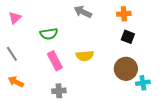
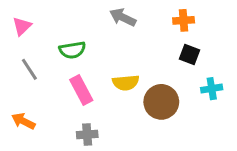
gray line: (12, 54) -> (29, 69), moved
brown circle: (126, 69) -> (161, 102), moved
cyan cross: (143, 83) -> (212, 89), moved

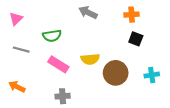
gray line: (29, 69) -> (21, 50), turned -42
cyan cross: (212, 89) -> (152, 75), moved
pink rectangle: (81, 90) -> (58, 64), turned -30

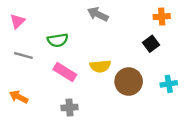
orange cross: (132, 15) -> (162, 17), moved
black square: (136, 39) -> (151, 44), turned 32

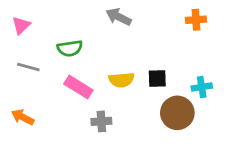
black square: (151, 44) -> (157, 78), moved, turned 35
brown circle: (129, 82) -> (177, 113), moved
cyan cross: (169, 84) -> (202, 87), moved
gray cross: (70, 108) -> (101, 121), moved

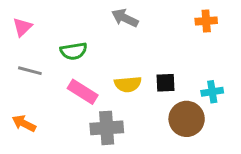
gray cross: (101, 121) -> (107, 128), size x1.5

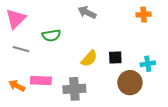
pink triangle: (22, 27) -> (16, 19), size x1.5
yellow semicircle: (128, 84) -> (89, 59), turned -42
pink rectangle: (83, 92) -> (41, 81), moved, turned -30

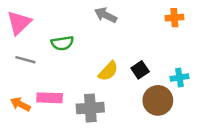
black square: (115, 57) -> (140, 70), turned -32

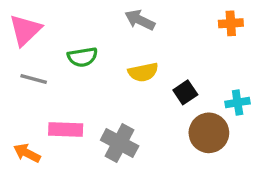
yellow semicircle: (108, 71) -> (143, 72), moved, turned 35
orange arrow: (20, 104) -> (27, 153), moved
gray cross: (90, 108) -> (120, 143), turned 32

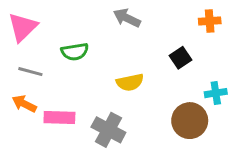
yellow semicircle: (143, 72) -> (130, 82), moved
black square: (185, 92) -> (181, 58), moved
orange arrow: (27, 153) -> (24, 104), moved

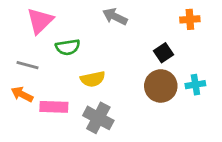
pink triangle: (23, 27) -> (40, 21), moved
yellow semicircle: (130, 82) -> (93, 79), moved
brown circle: (190, 121) -> (161, 86), moved

